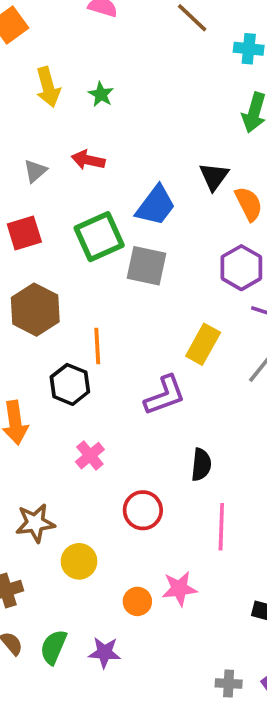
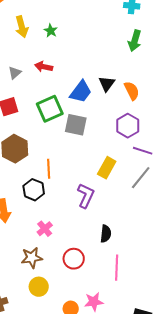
black triangle: (214, 176) -> (107, 84), moved
purple L-shape: (165, 395) -> (86, 196), turned -45
brown star: (35, 523) -> (32, 258), moved

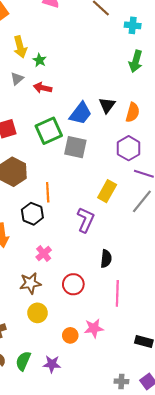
green star: (51, 31) -> (40, 60), moved
gray triangle: (15, 73) -> (17, 79), moved
orange semicircle: (132, 91) -> (133, 112), turned 42

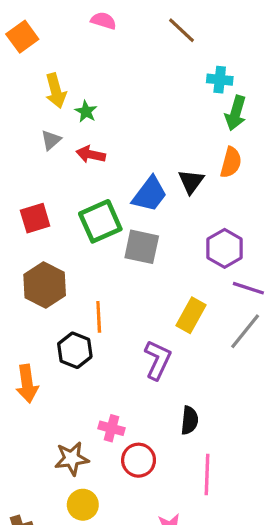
cyan cross: (133, 25) -> (220, 80), moved
orange semicircle: (133, 112) -> (231, 162), moved
pink cross: (44, 254) -> (111, 428), moved, turned -35

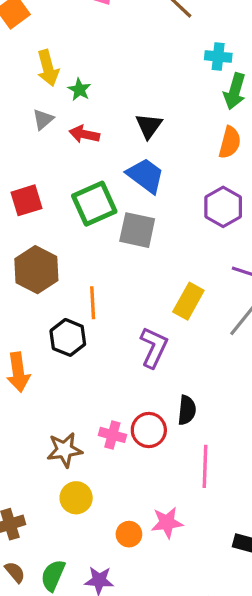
black triangle: (191, 182) -> (149, 126), moved
blue trapezoid: (150, 194) -> (145, 176), turned -90
purple hexagon: (225, 248) -> (223, 207), moved
pink cross: (111, 428) -> (112, 435), moved
red circle: (139, 460) -> (149, 430), moved

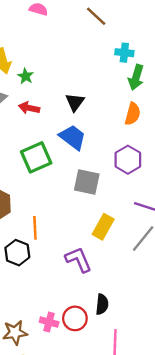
gray square: (137, 230) -> (87, 182), moved
purple L-shape: (154, 347) -> (78, 260), turned -48

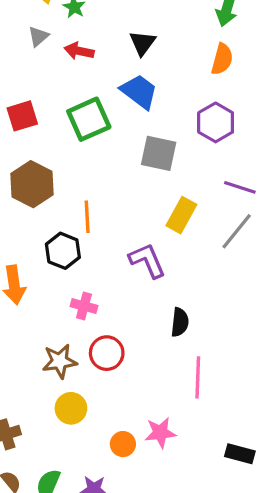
red circle: (75, 318) -> (107, 353), moved
pink cross: (49, 322) -> (84, 306), moved

